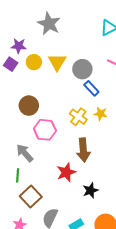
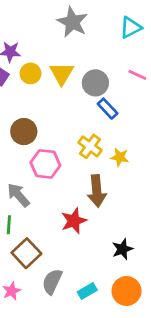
gray star: (49, 24) -> (72, 22), moved
yellow star: (101, 114) -> (120, 157), moved
black star: (90, 190) -> (122, 249), moved

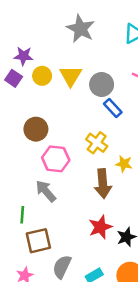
yellow star: (120, 157) -> (124, 164), moved
gray arrow: (18, 195) -> (46, 191), moved
red star: (74, 221) -> (100, 227), moved
brown square: (26, 253) -> (38, 241), turned 30

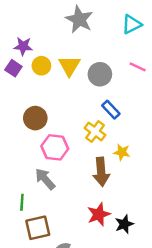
blue rectangle: (113, 108) -> (111, 110), moved

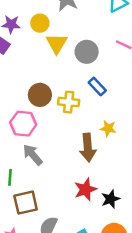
yellow circle: (41, 66) -> (40, 23), moved
brown circle: (35, 118) -> (40, 95), moved
yellow cross: (95, 132) -> (69, 102), moved, turned -30
pink hexagon: (55, 147) -> (23, 124), moved

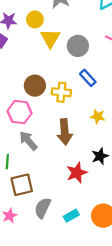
brown arrow: (88, 148) -> (65, 132), moved
black star: (111, 199) -> (100, 156), moved

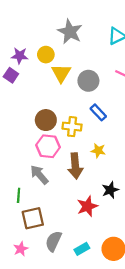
pink hexagon: (19, 112) -> (48, 146), moved
yellow star: (98, 116) -> (98, 151), moved

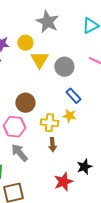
yellow cross: (72, 127) -> (49, 123), moved
pink hexagon: (48, 146) -> (14, 127), moved
yellow star: (98, 151) -> (69, 116), moved
brown arrow: (75, 166) -> (52, 145), size x0.6

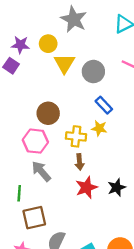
red star: (63, 182) -> (86, 187), moved

